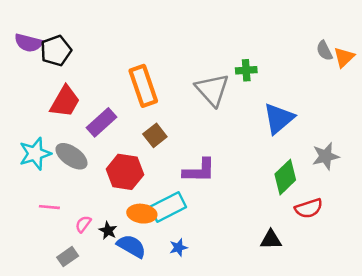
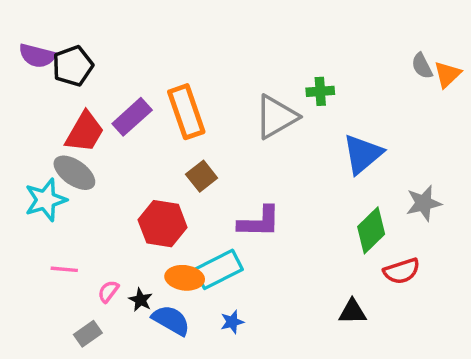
gray triangle: (212, 90) -> (276, 117), turned 42
purple rectangle: (101, 122) -> (132, 117), moved
gray ellipse: (72, 156) -> (74, 173), moved

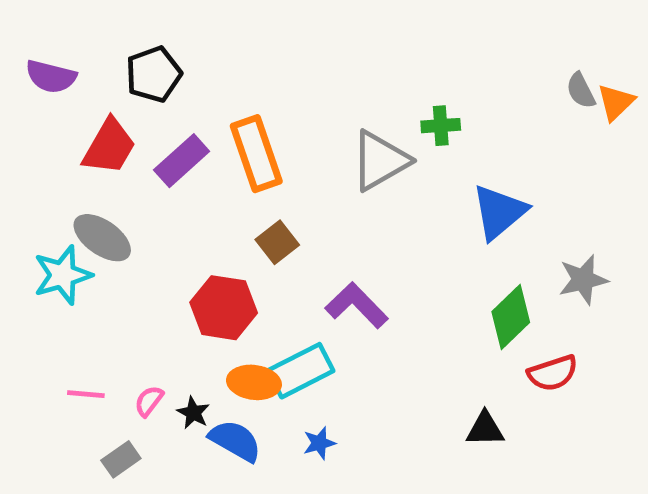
black pentagon: (73, 66) -> (154, 74), moved
red trapezoid: (85, 132) -> (109, 147), moved
purple L-shape: (259, 222) -> (357, 305), turned -135
pink line: (64, 269) -> (86, 394), moved

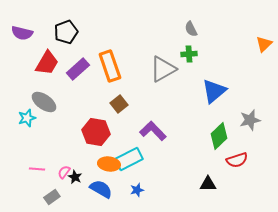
gray semicircle: (581, 91) -> (191, 29), moved
cyan star: (63, 275) -> (27, 118), size x0.7
black star: (193, 413) -> (75, 177), moved

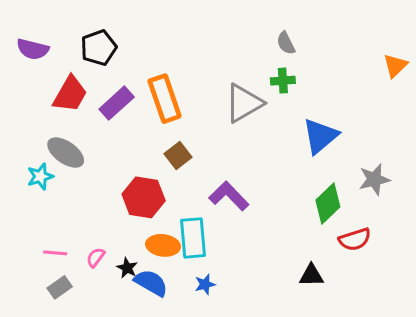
cyan rectangle: (129, 159) -> (193, 238), turned -68
black star: (75, 177) -> (127, 268), moved
gray rectangle: (52, 197) -> (60, 287), moved

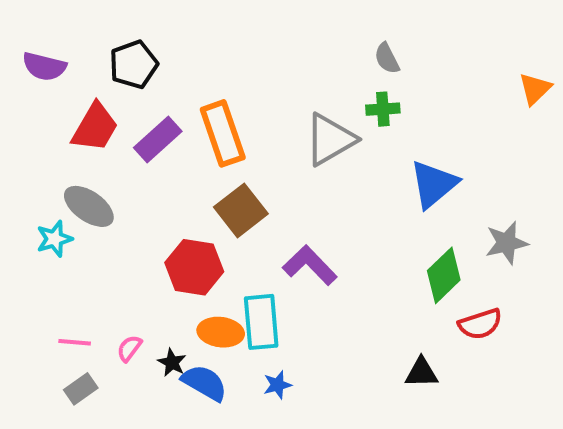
brown square: (178, 156) -> (241, 210), size x1.4

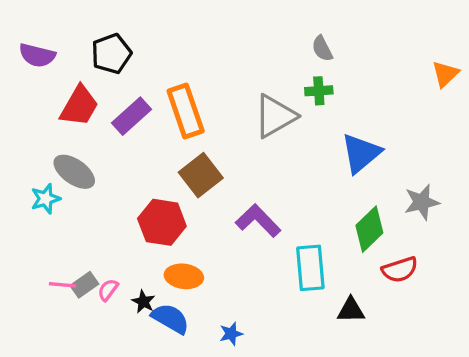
cyan rectangle: (261, 322) -> (310, 268), moved
blue star: (277, 385) -> (231, 334), moved
gray rectangle: (81, 389) -> (84, 285), moved

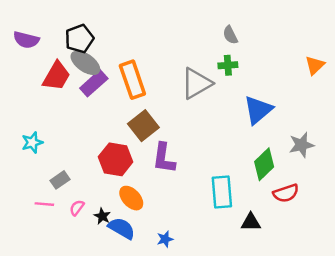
orange triangle: (445, 74) -> (315, 65), moved
gray ellipse: (74, 172) -> (85, 63), moved
purple L-shape: (258, 221) -> (164, 158), moved, turned -128
orange ellipse: (184, 276) -> (131, 198), turned 40
gray rectangle: (84, 285) -> (60, 180), moved

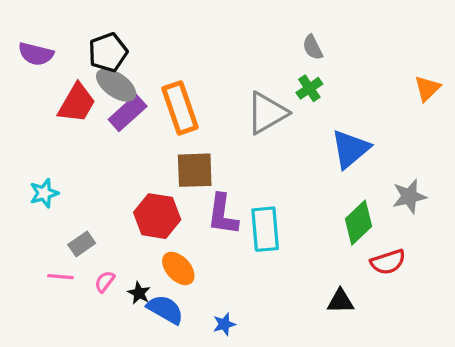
green cross: (228, 65) -> (309, 88), turned -30
brown square: (143, 126) -> (195, 170), turned 36
cyan rectangle: (222, 192) -> (265, 229), moved

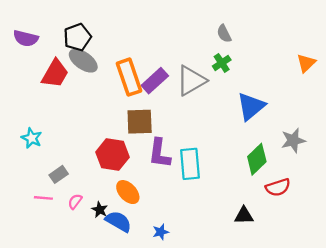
purple rectangle: (128, 113) -> (155, 81), moved
cyan star: (44, 193) -> (32, 138), turned -30

